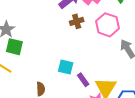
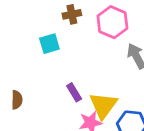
cyan square: (66, 67) -> (49, 44), moved, turned -35

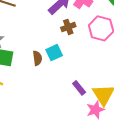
brown semicircle: (17, 100) -> (37, 58), moved

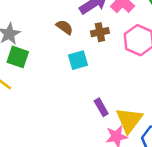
brown semicircle: (37, 58) -> (64, 27), moved, turned -56

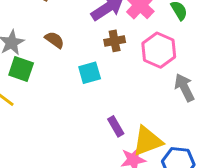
brown semicircle: (64, 27) -> (55, 40), moved
yellow triangle: (129, 120) -> (147, 141), turned 32

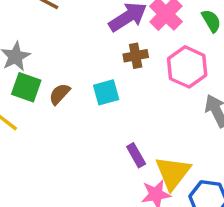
brown semicircle: (55, 40) -> (60, 94), moved, turned -84
yellow triangle: (147, 141) -> (173, 173), turned -32

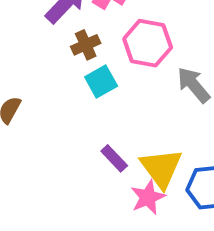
cyan square: (106, 92) -> (101, 81), moved

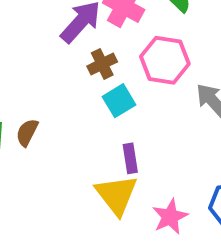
purple rectangle: (114, 158) -> (130, 158), moved, turned 36
yellow triangle: (161, 168) -> (116, 195), moved

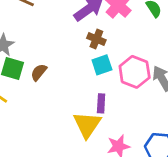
pink hexagon: (165, 60) -> (135, 72), moved
brown cross: (102, 64) -> (96, 39), turned 36

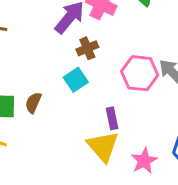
brown cross: (96, 39) -> (87, 48), turned -30
cyan square: (102, 65) -> (76, 80), moved

